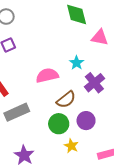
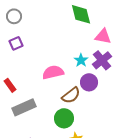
purple cross: (94, 83) -> (102, 60), moved
purple circle: (86, 121) -> (89, 82), moved

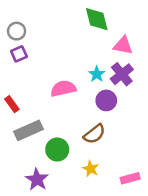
gray circle: (14, 16) -> (17, 31), moved
brown semicircle: (71, 95) -> (94, 134), moved
green circle: (64, 118) -> (57, 150), moved

